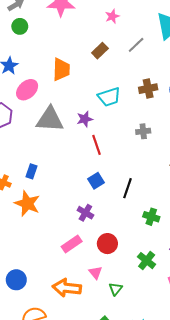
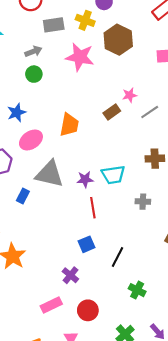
pink star: (112, 16) -> (130, 95), moved
cyan trapezoid: (109, 97) -> (113, 175), moved
blue rectangle: (32, 171) -> (23, 196), moved

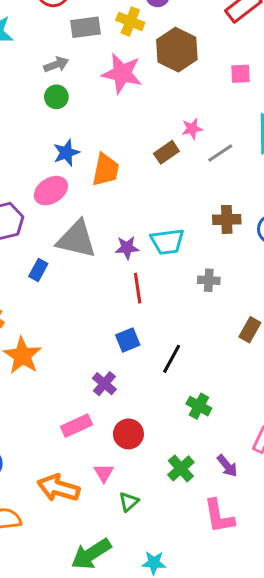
blue star: (17, 113) -> (66, 153), moved

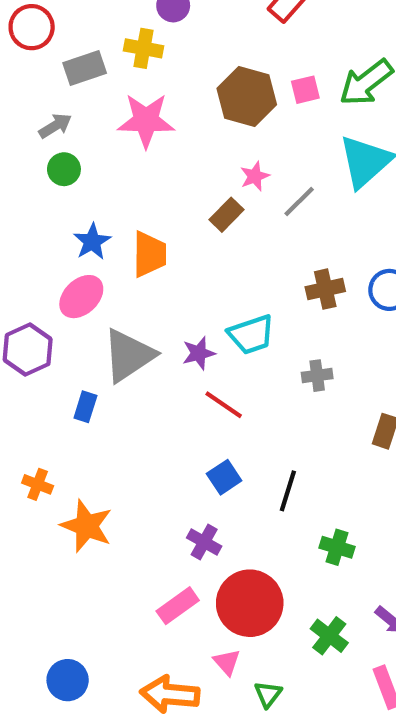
brown hexagon: (177, 50) -> (247, 96), moved
gray triangle: (77, 239) -> (129, 355), turned -36
red line: (138, 288) -> (224, 405), turned -36
red circle: (128, 434) -> (250, 603), size x1.6

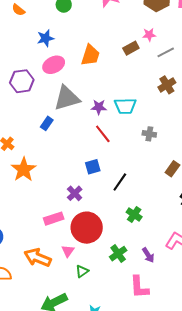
blue star: (92, 242) -> (45, 38), moved
brown cross: (325, 289) -> (167, 85), moved, turned -36
blue rectangle: (85, 407) -> (47, 123), moved

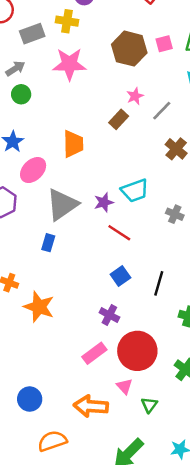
gray cross: (149, 134) -> (175, 214), turned 32

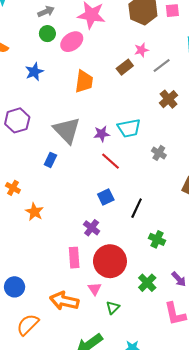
pink ellipse: (33, 170) -> (72, 42), moved
gray triangle: (62, 205) -> (67, 130), turned -48
orange star: (39, 307) -> (34, 212), size x0.7
pink rectangle: (94, 353) -> (74, 258), turned -66
orange semicircle: (52, 441) -> (28, 325), turned -35

